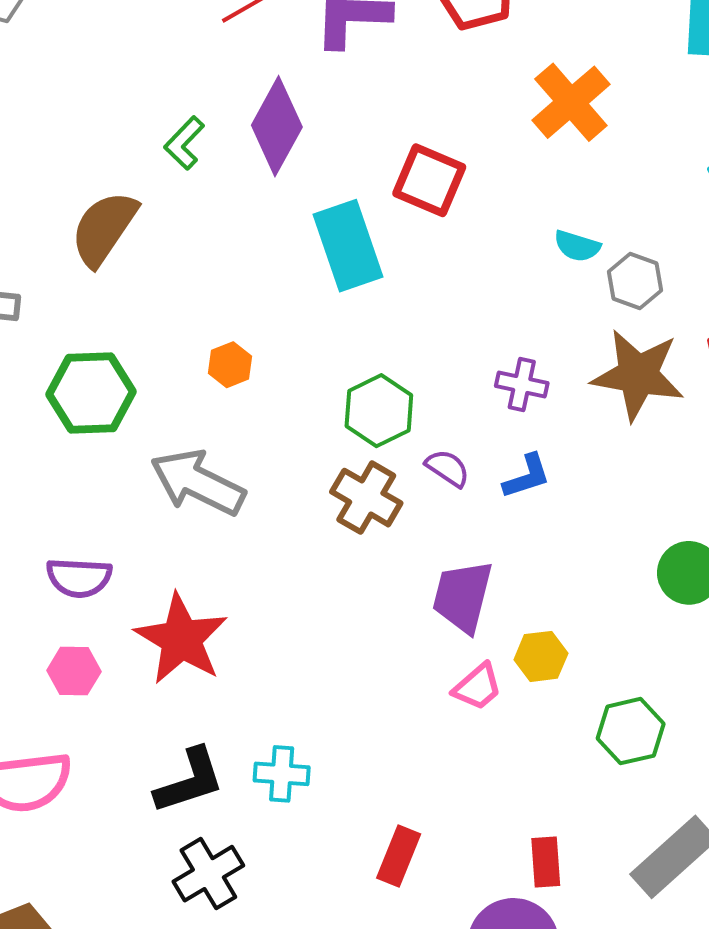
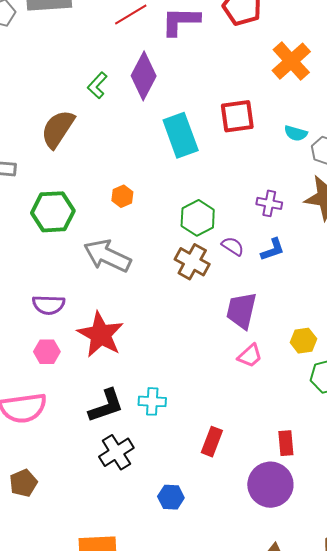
red square: (429, 180) -> (237, 116), moved, turned -30
yellow hexagon: (541, 656) -> (303, 341), moved

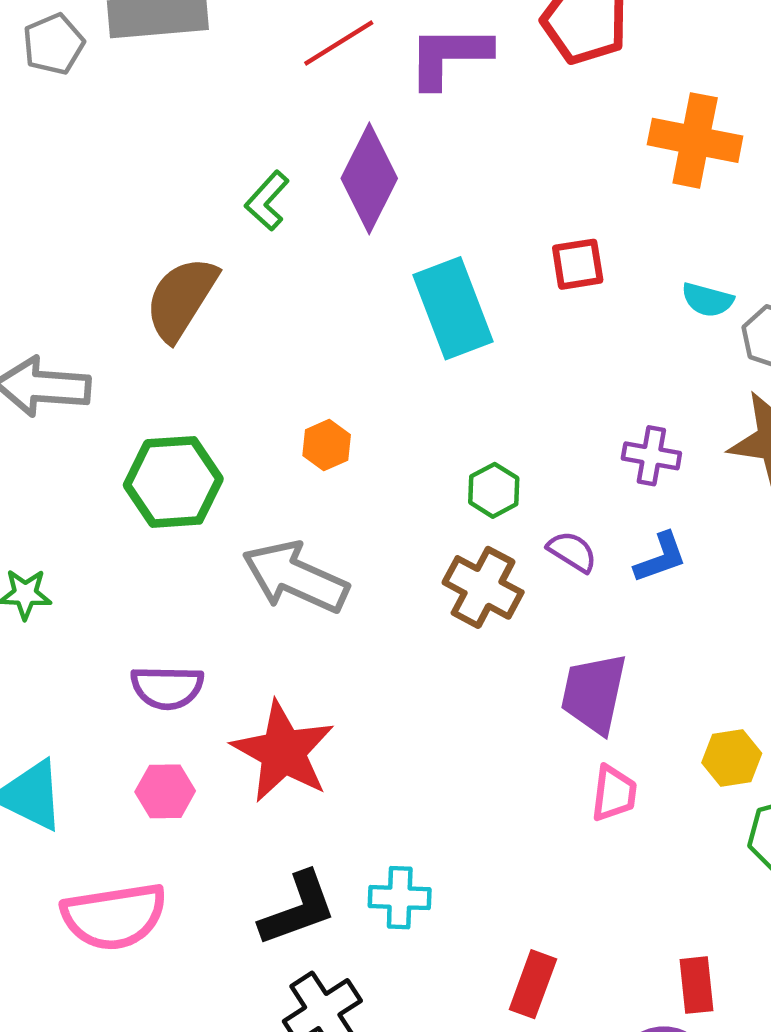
orange cross: (291, 61) -> (695, 140), turned -36
red square: (237, 116) -> (578, 264), size x0.7
green hexagon: (198, 218) -> (494, 490), size x0.7
pink trapezoid: (250, 356) -> (614, 793), turned -40

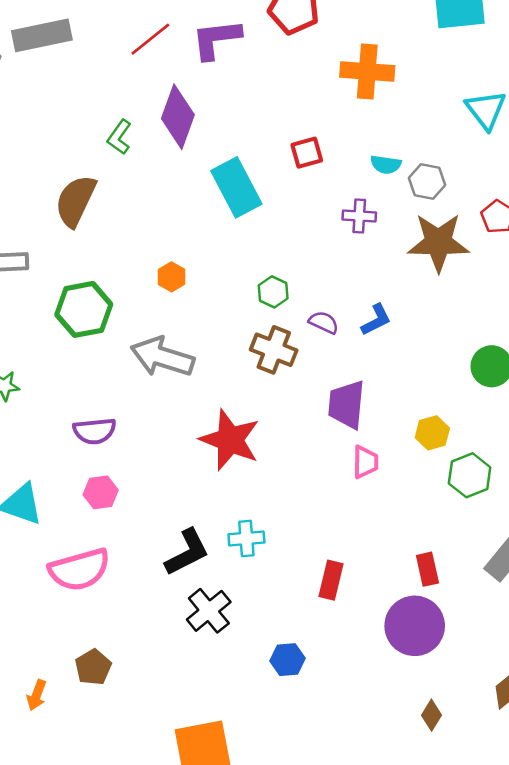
purple cross: (651, 456) -> (359, 216), moved
red star: (283, 752) -> (230, 440), moved

